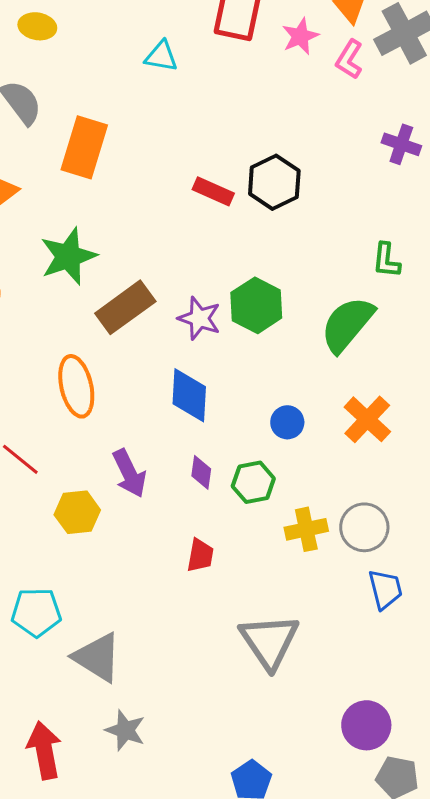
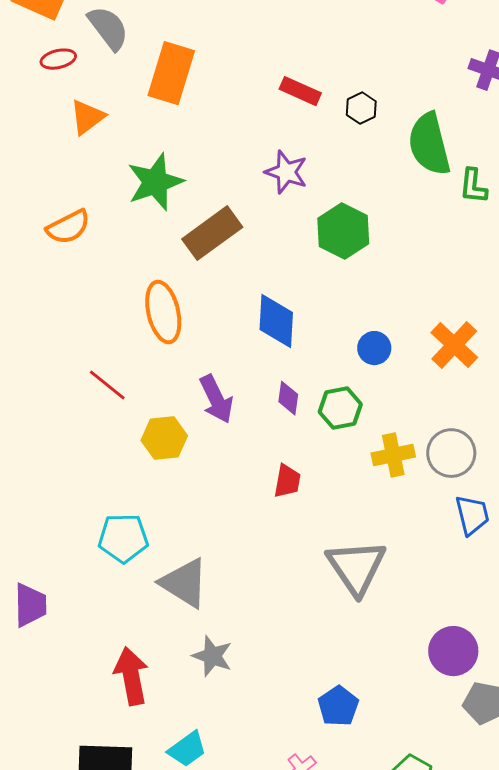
black hexagon: (274, 182) -> (361, 108), size x0.6
red rectangle: (213, 191) -> (300, 91), moved
purple star: (199, 318) -> (286, 172), moved
green semicircle: (347, 324) -> (429, 144), moved, turned -54

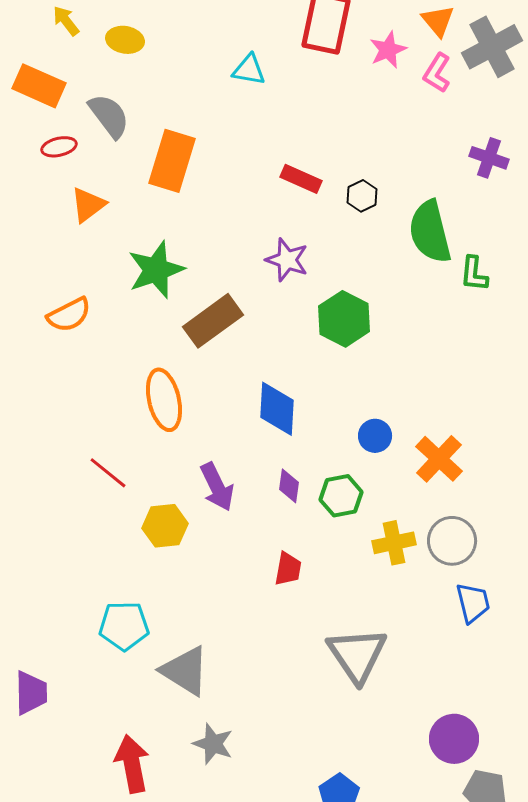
orange cross: (454, 345) -> (439, 459), moved

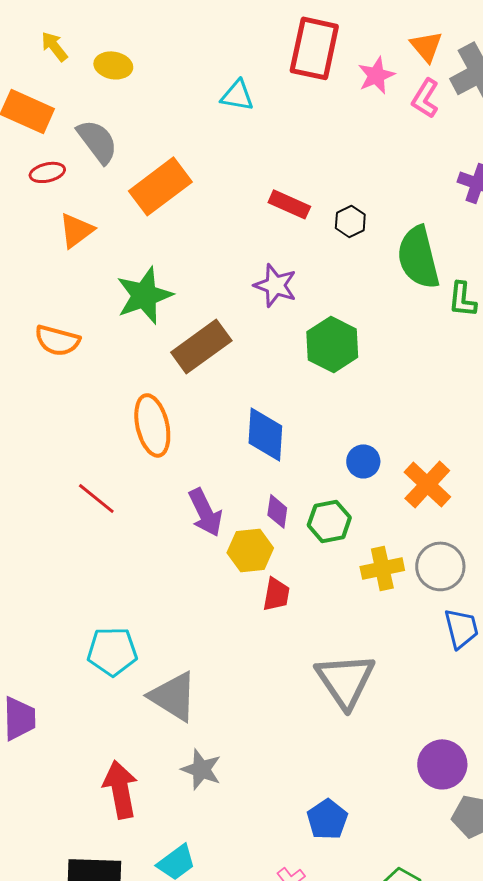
orange rectangle: (172, 161) -> (160, 186), turned 36
orange semicircle: (69, 315) -> (57, 340), turned 42
yellow hexagon: (165, 526) -> (250, 550), moved

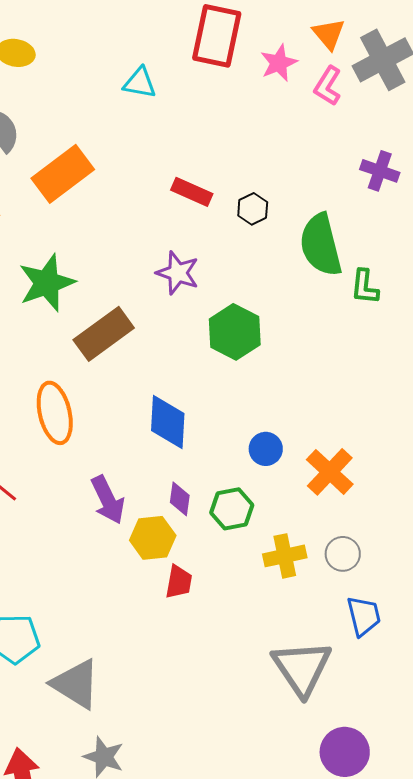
gray circle: (440, 566) -> (343, 554), size x0.7
gray triangle: (345, 680) -> (302, 668), moved

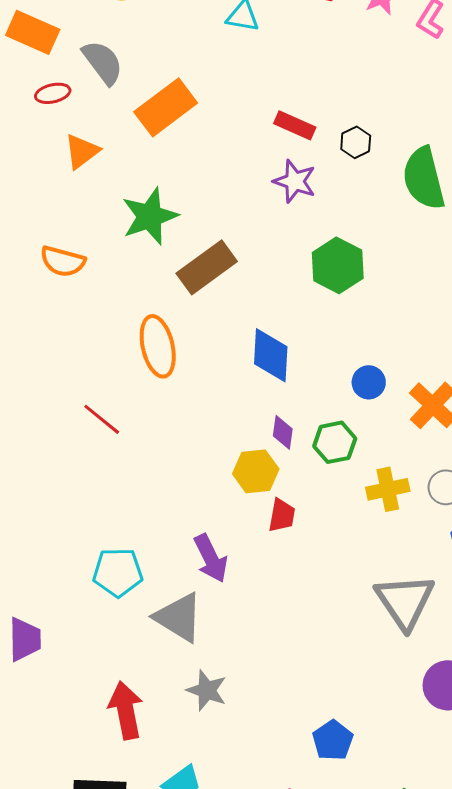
purple star: (178, 273) -> (295, 181), moved
purple arrow: (108, 500) -> (211, 558), moved

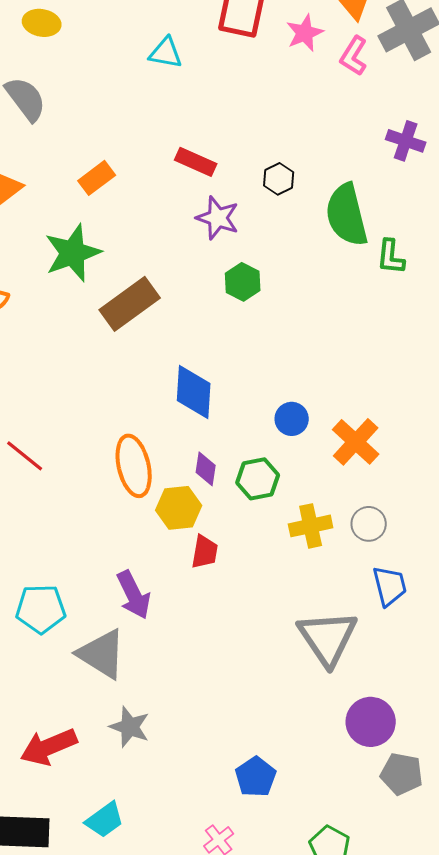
orange rectangle: (166, 107) -> (97, 178), moved, size x0.6
red rectangle: (295, 125) -> (196, 162), moved
green hexagon: (338, 265) -> (243, 282), moved, size x0.7
orange ellipse: (158, 346) -> (134, 466), moved
red arrow: (126, 710) -> (49, 747), turned -102

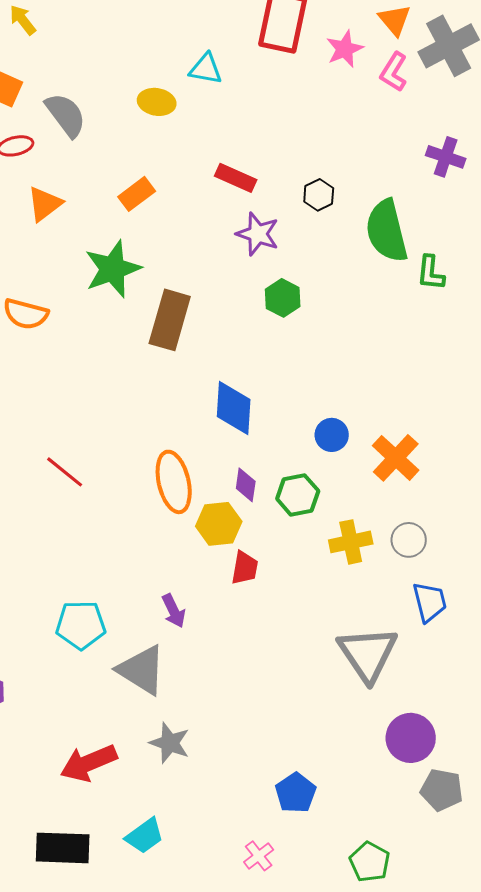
yellow ellipse: (42, 23) -> (157, 102), moved
brown rectangle: (130, 304) -> (170, 320), turned -38
purple arrow: (134, 595) -> (174, 611), size x0.7

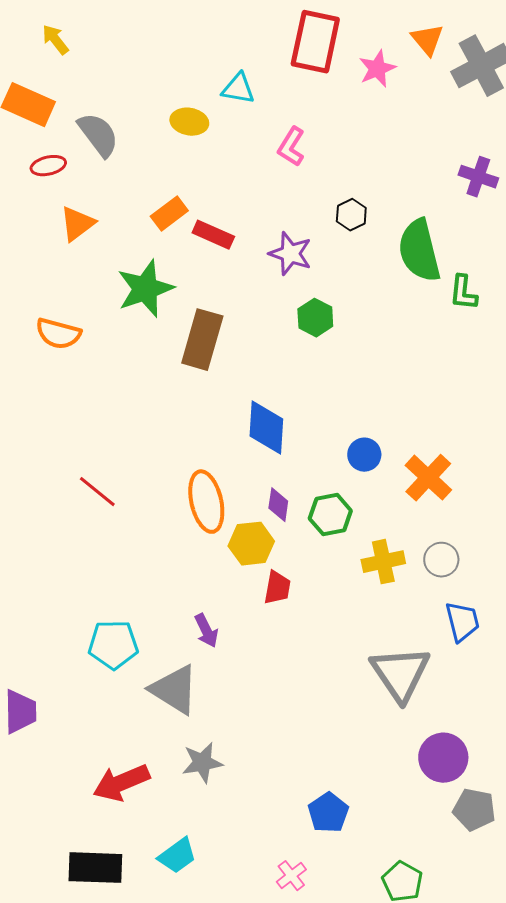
pink L-shape: (394, 72) -> (291, 147), moved
red rectangle: (236, 178) -> (213, 235), moved
gray star: (170, 743) -> (202, 763), turned -30

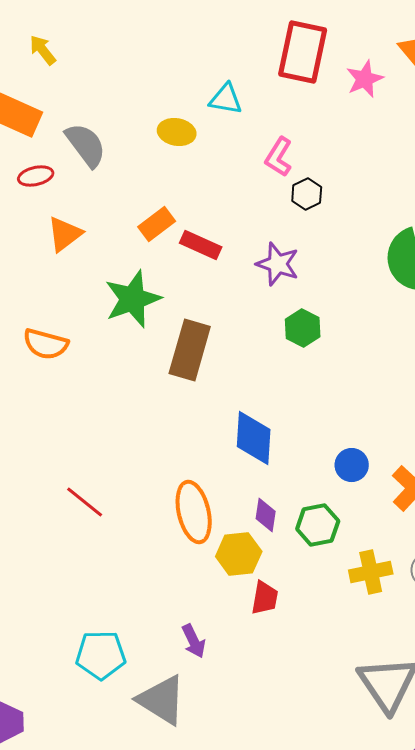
black hexagon: (351, 215) -> (307, 194), moved

